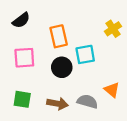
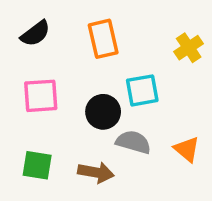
orange rectangle: (59, 36) -> (103, 39), moved
gray semicircle: (87, 101) -> (133, 142), moved

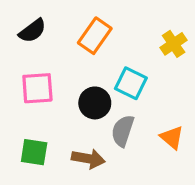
orange rectangle: (103, 39) -> (95, 36), turned 48
cyan square: (142, 90) -> (131, 83), turned 36
gray semicircle: (133, 142) -> (123, 131), turned -88

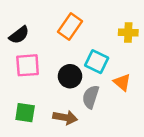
black semicircle: (32, 31) -> (19, 35), moved
yellow cross: (174, 44) -> (128, 33), turned 36
orange triangle: (172, 137) -> (122, 82), moved

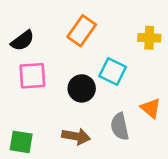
orange triangle: (122, 82) -> (151, 108), moved
gray semicircle: (91, 97) -> (120, 126), moved, turned -30
green square: (25, 113) -> (21, 142), moved

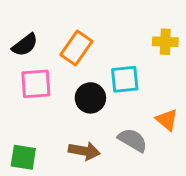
orange rectangle: (82, 31) -> (76, 48), moved
cyan square: (113, 72) -> (125, 79), turned -32
gray semicircle: (120, 126) -> (133, 140), turned 132

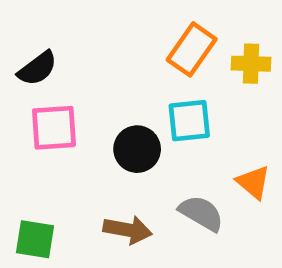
orange rectangle: (76, 48) -> (192, 49), moved

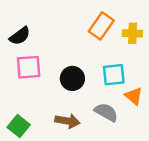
cyan square: (189, 121) -> (114, 75), moved
green square: (35, 239) -> (19, 126), turned 30

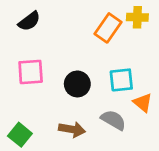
yellow cross: (133, 33) -> (137, 17), moved
black semicircle: (20, 36) -> (29, 21), moved

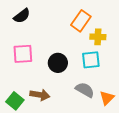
yellow cross: (137, 17) -> (98, 37), moved
orange triangle: (143, 103) -> (107, 98), moved, turned 35
brown arrow: (72, 129) -> (40, 95), moved

